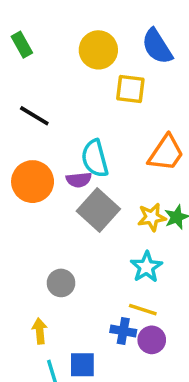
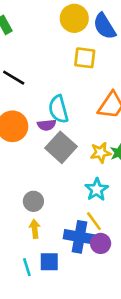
yellow circle: (98, 50) -> (74, 18), moved
yellow line: (143, 310) -> (94, 221), turned 36
yellow arrow: (40, 331) -> (35, 229), moved
blue cross: (123, 331) -> (80, 237), size x1.6

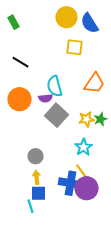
purple circle: (101, 243) -> (86, 188), size x1.5
blue square: (49, 262) -> (38, 193), moved

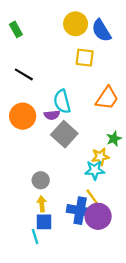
yellow star: (86, 119) -> (100, 157), moved
cyan star: (84, 147) -> (95, 170), turned 30

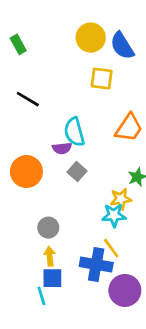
orange circle: (23, 116) -> (26, 172), moved
gray square: (64, 134) -> (77, 172), size x0.6
purple circle: (98, 216) -> (125, 290), moved

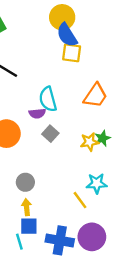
blue semicircle: (122, 46) -> (67, 35), moved
yellow star: (121, 199) -> (89, 142), moved
cyan star: (114, 215) -> (97, 183), moved
blue cross: (96, 264) -> (60, 240), moved

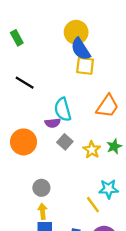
yellow star: (89, 142) -> (92, 150), moved, turned -30

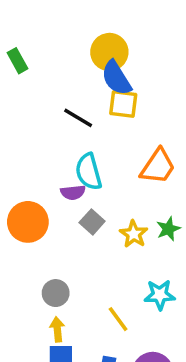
black line: (25, 83) -> (78, 118), moved
yellow line: (93, 205) -> (118, 319), moved

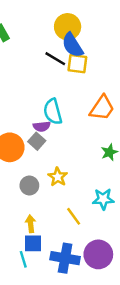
black line: (78, 118) -> (55, 59), moved
gray square: (92, 222) -> (37, 141), moved
yellow star: (134, 234) -> (58, 177), moved
gray circle: (56, 293) -> (29, 185), moved

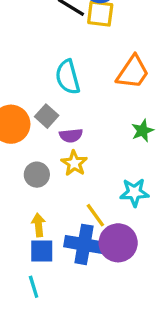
purple semicircle: (42, 126) -> (71, 136), moved
purple circle: (98, 254) -> (118, 243), moved
blue cross: (65, 258) -> (84, 244), moved
cyan line: (23, 259) -> (34, 287), moved

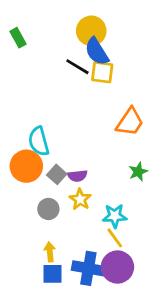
cyan semicircle: (68, 77) -> (39, 141), moved
gray square: (47, 116) -> (57, 174), moved
cyan star: (134, 192) -> (115, 216), moved
yellow line: (95, 215) -> (115, 238), moved

